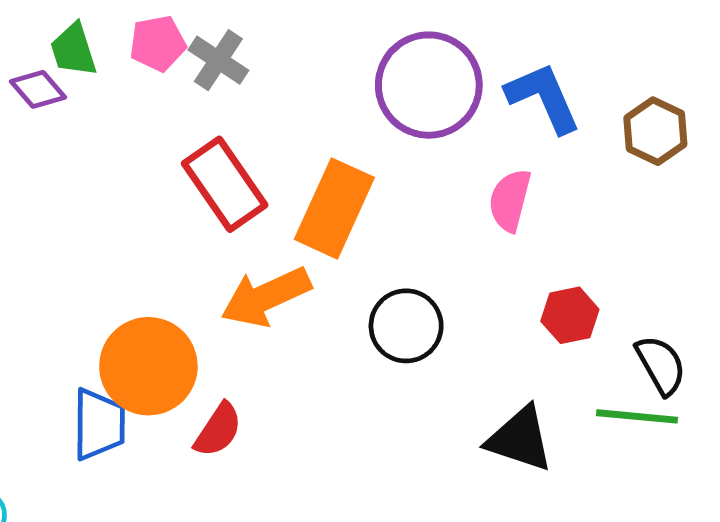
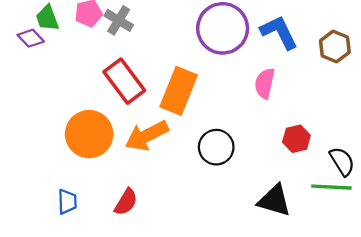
orange circle: (148, 366) -> (89, 134), moved
blue trapezoid: (99, 424) -> (67, 202), size x0.7

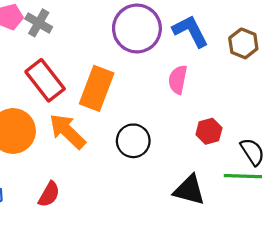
orange arrow: (147, 136) -> (67, 131), turned 72

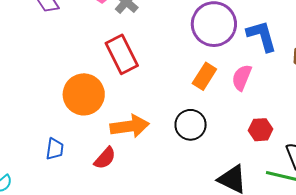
orange rectangle: (97, 88) -> (204, 76), moved, size x0.7
orange arrow: (67, 131) -> (130, 126), moved, turned 117

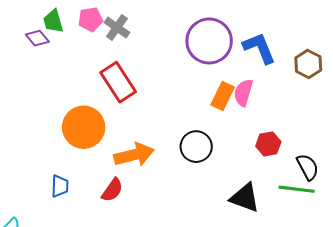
orange rectangle: (204, 76) -> (223, 96), moved

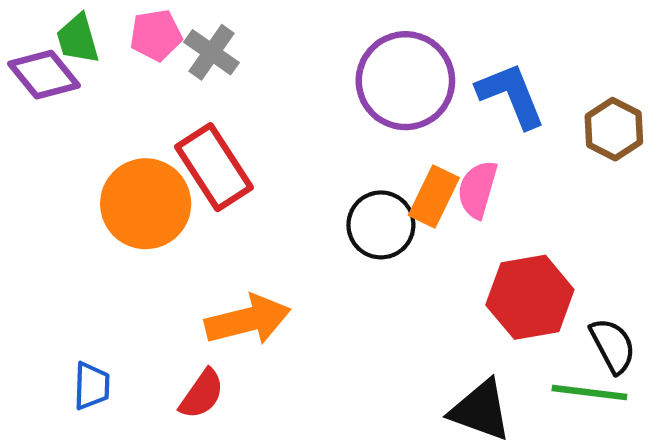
purple diamond: (37, 38) -> (44, 75), size x1.4
orange circle: (84, 127) -> (146, 204), moved
red hexagon: (268, 144) -> (530, 297), size x1.6
black circle: (196, 147) -> (381, 225), moved

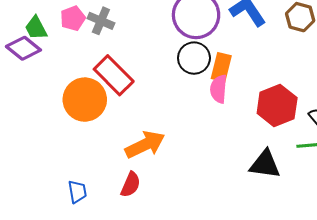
pink semicircle: (477, 189) -> (219, 89), moved
black circle: (381, 225) -> (194, 58), moved

